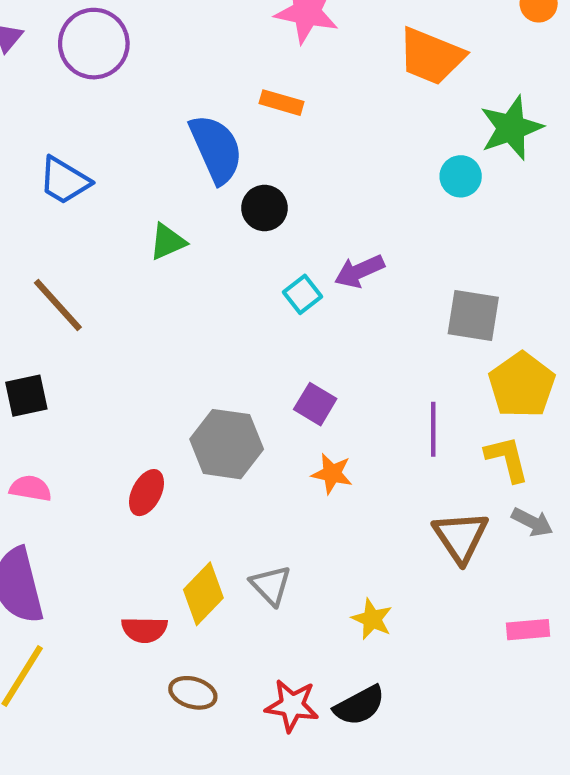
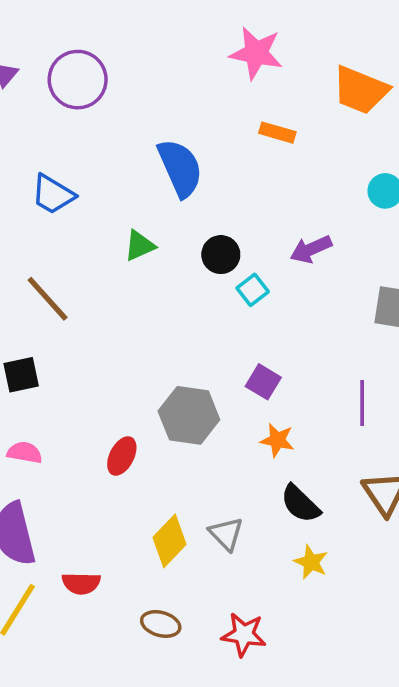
orange rectangle: (281, 103) -> (277, 133), moved
black circle: (265, 208) -> (221, 255), moved
purple arrow: (359, 271) -> (311, 249), moved
red semicircle: (144, 630) -> (81, 583), moved
black semicircle: (359, 705) -> (300, 504), moved, turned 72

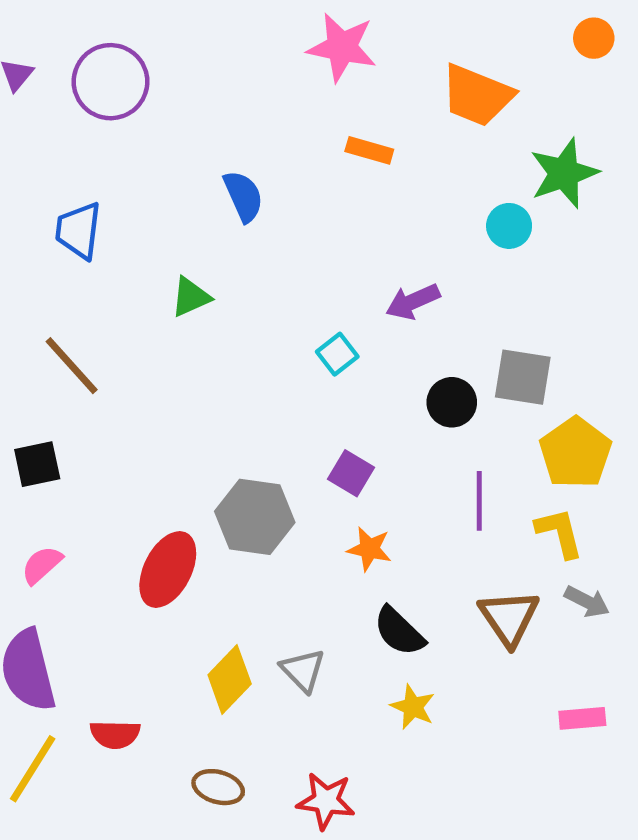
blue semicircle: (180, 168) -> (243, 196), size x0.7
blue trapezoid: (53, 194) -> (78, 231), turned 66
black circle: (221, 255) -> (452, 402), moved
pink semicircle: (25, 453) -> (42, 565), turned -52
red ellipse: (122, 456) -> (168, 569), size x1.5

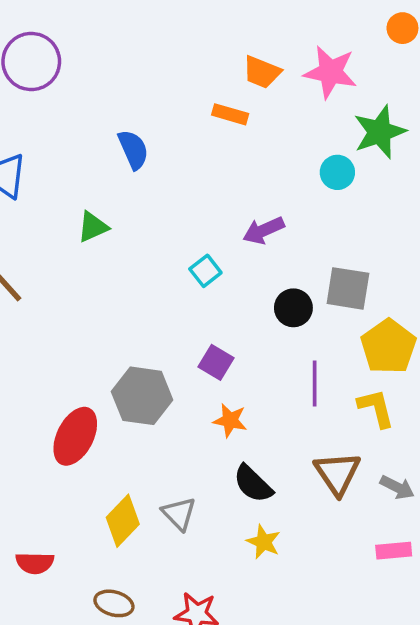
pink star: (342, 47) -> (330, 72), moved
orange trapezoid: (477, 95) -> (262, 72), moved, size x0.7
gray arrow: (587, 602) -> (397, 487), moved

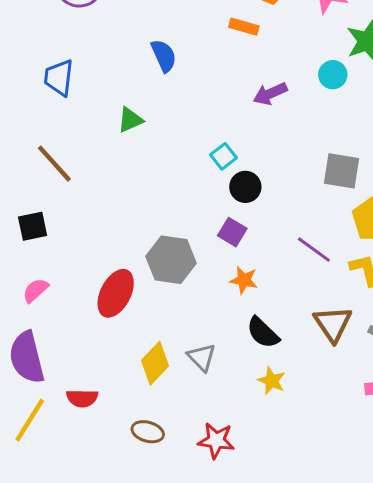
purple arrow: (264, 230) -> (270, 94), moved
black circle: (293, 308) -> (245, 187), moved
purple line: (315, 383) -> (314, 250), turned -54

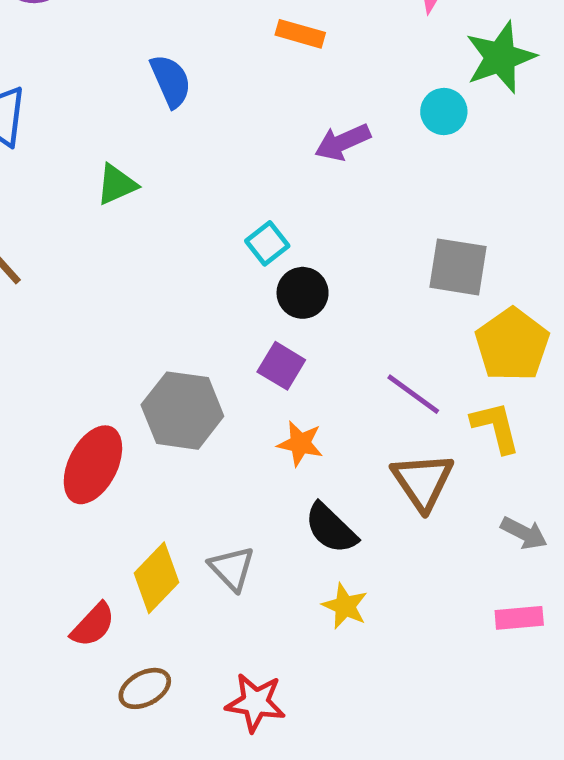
brown triangle: (333, 324) -> (423, 481), moved
red semicircle: (82, 398) -> (93, 625), moved, turned -48
brown ellipse: (148, 432) -> (145, 688), turned -44

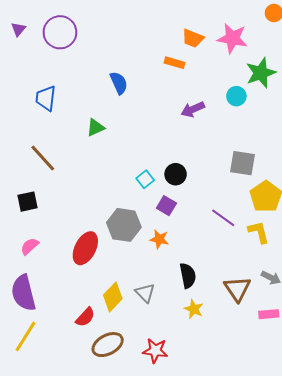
cyan square: (267, 243) -> (145, 179), moved
orange star: (300, 444) -> (159, 239), moved
brown triangle: (423, 481) -> (237, 289), moved
black semicircle: (331, 528) -> (188, 276), turned -145
brown ellipse: (145, 688) -> (108, 345), size x1.4

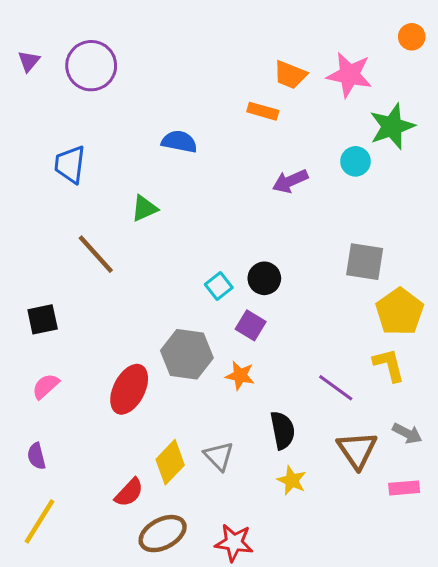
blue semicircle: (119, 83) -> (179, 142), turned -55
brown line: (43, 158) -> (96, 254), moved
purple line: (223, 218) -> (336, 388), moved
purple semicircle: (23, 293) -> (36, 456), size x0.5

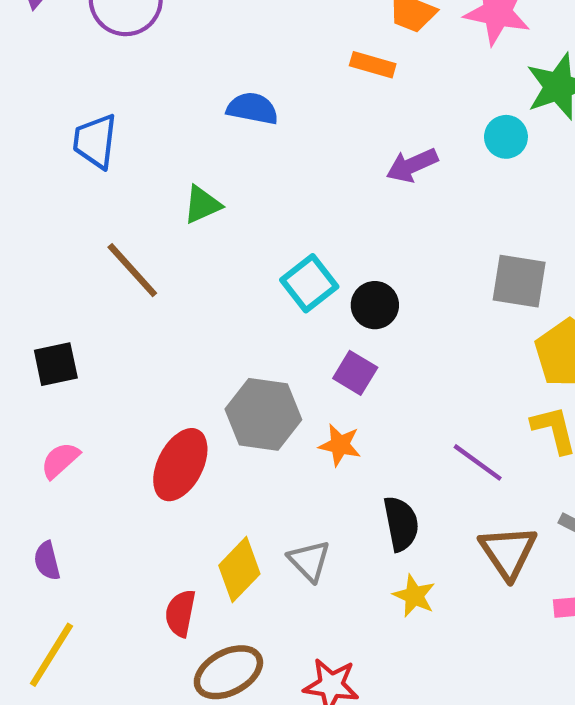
cyan square: (219, 286) -> (309, 283), moved, size x1.4
red semicircle: (129, 493) -> (180, 613), turned 148

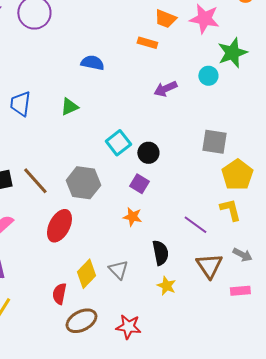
blue trapezoid: (95, 141) -> (20, 104), moved
brown line: (132, 270) -> (35, 181), moved
gray hexagon: (263, 414) -> (83, 183), moved

